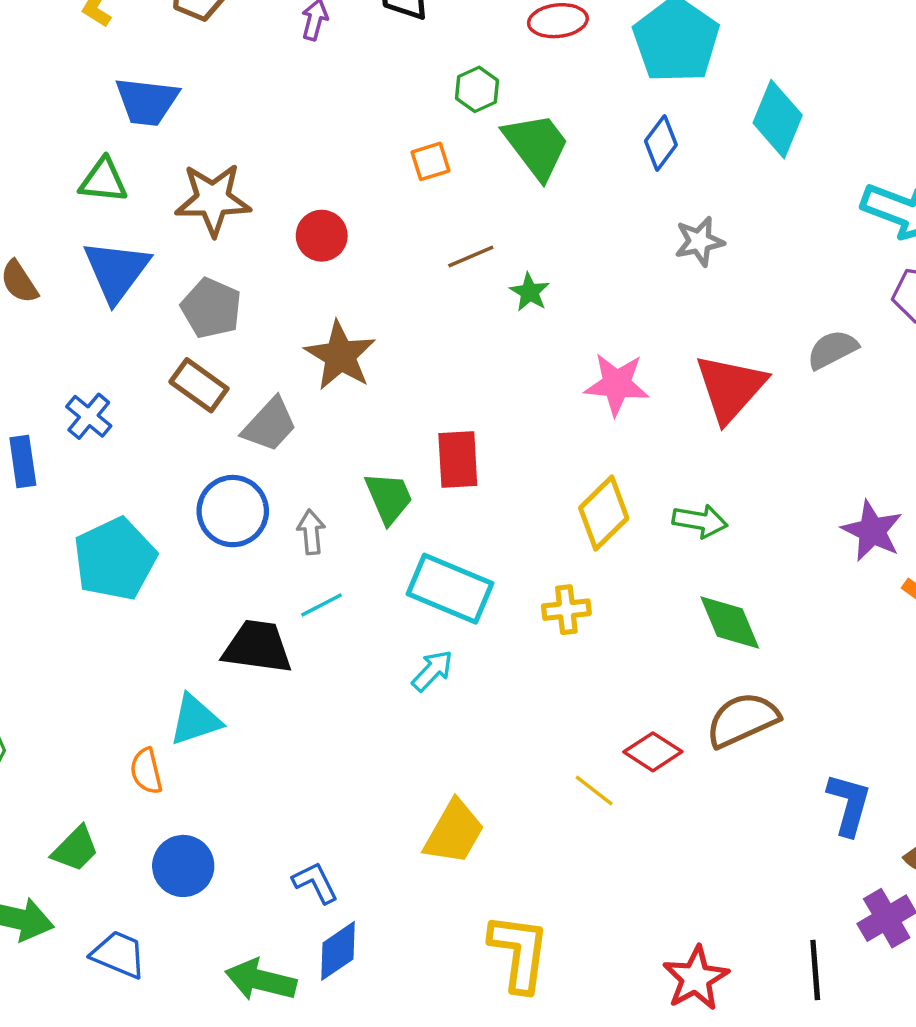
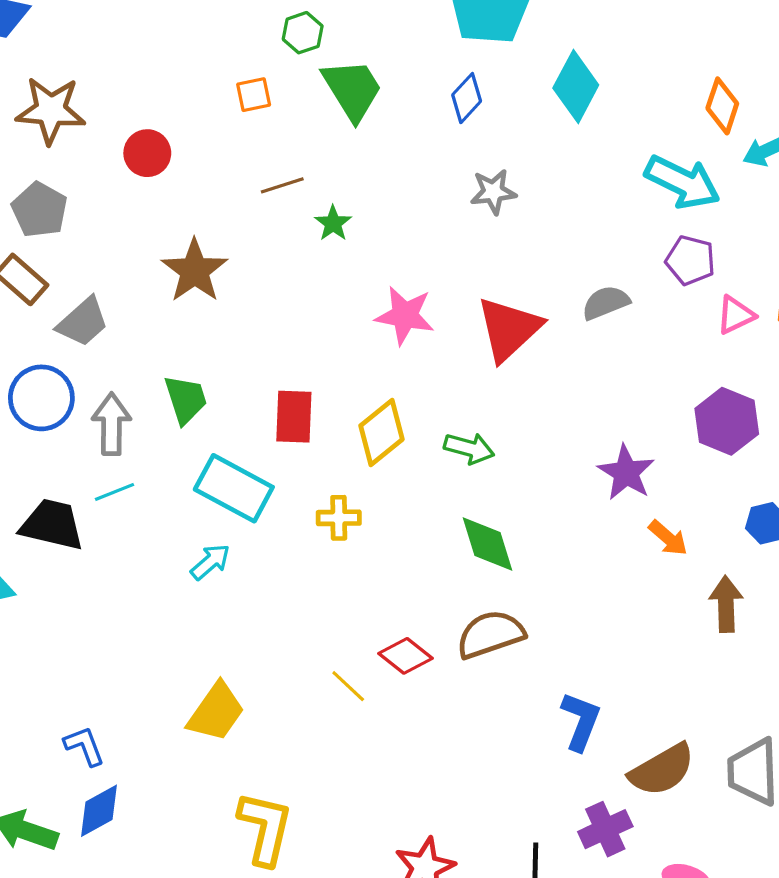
brown star: (340, 356) -> (195, 271), moved
red rectangle: (458, 460) -> (294, 417), moved
gray arrow: (311, 532) -> (111, 424), size x1.5

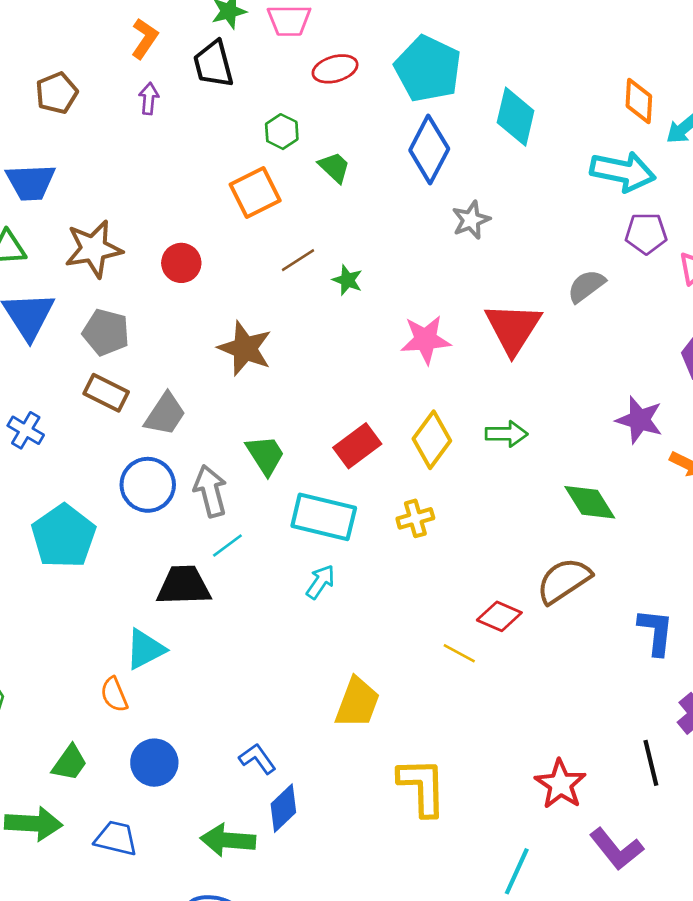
green trapezoid: (352, 90) -> (334, 167), size x0.6
orange square: (254, 95) -> (255, 192), size x1.6
blue diamond: (467, 98) -> (429, 149), size x1.6
red rectangle: (294, 417) -> (357, 446), turned 66
green diamond: (487, 544) -> (590, 502), moved

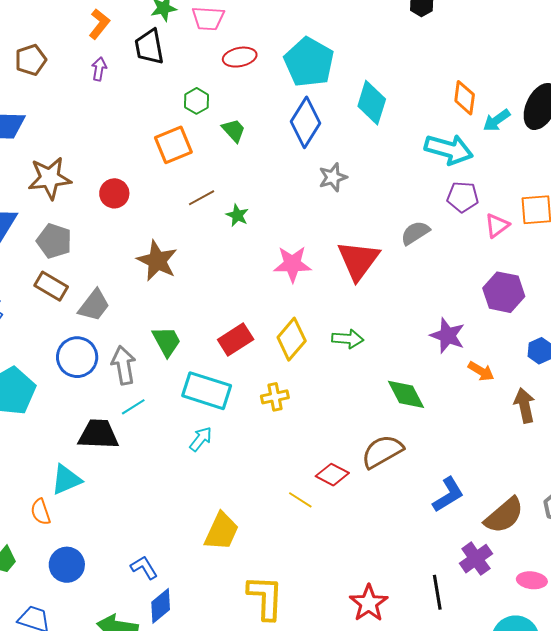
blue L-shape: (656, 632) -> (448, 495), turned 48

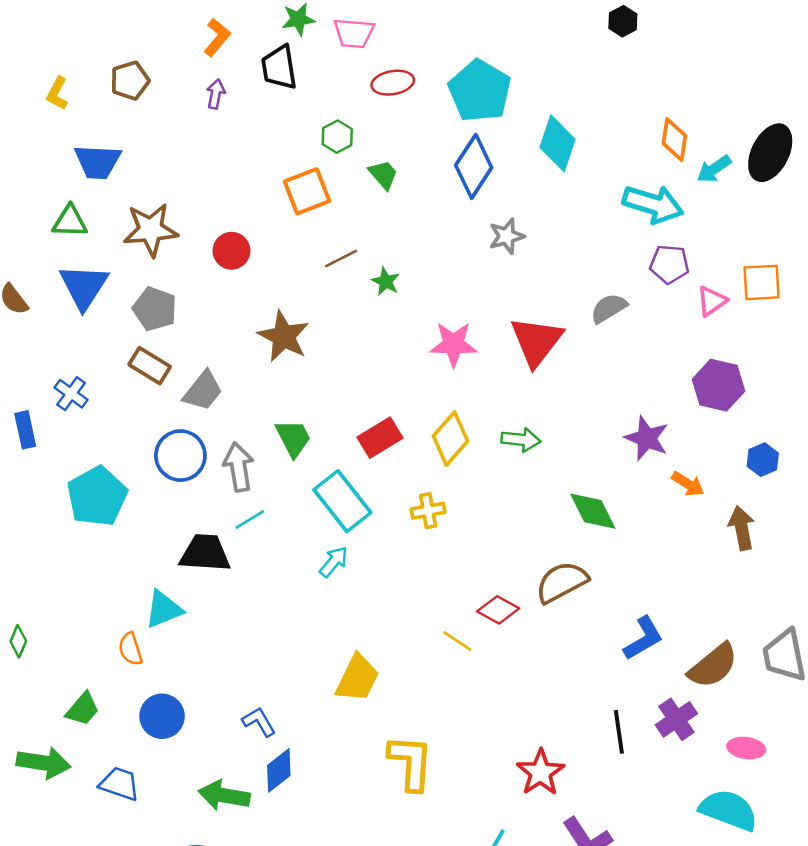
cyan rectangle: (207, 391) -> (342, 501), turned 33
black line: (437, 592) -> (619, 732), moved

